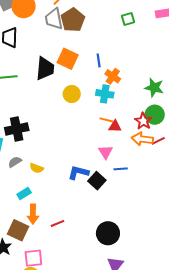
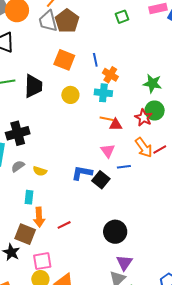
black trapezoid: (45, 68) -> (33, 86), moved
orange arrow: (142, 139) -> (144, 148), moved, turned -130
red line: (158, 141) -> (160, 149), moved
cyan rectangle: (24, 193) -> (29, 197), turned -48

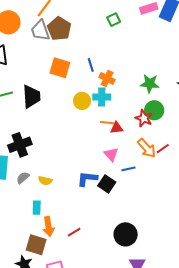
yellow circle: (70, 95) -> (82, 101), moved

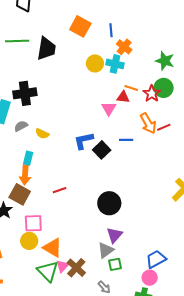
orange line: (107, 123) -> (131, 88), moved
pink triangle: (111, 154) -> (109, 108), moved
blue L-shape: (87, 179) -> (84, 141), turned -30
orange arrow: (48, 227) -> (25, 175), moved

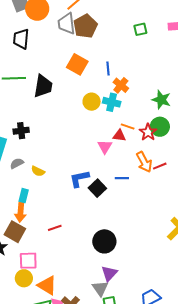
black cross: (25, 93) -> (21, 131), size x0.7
gray triangle: (106, 250) -> (100, 288), turned -30

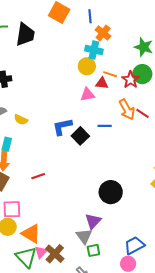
yellow circle: (92, 102) -> (87, 66), moved
pink triangle: (105, 147) -> (87, 95), turned 49
red line: (160, 166) -> (143, 113), turned 56
black circle: (104, 241) -> (111, 192), moved

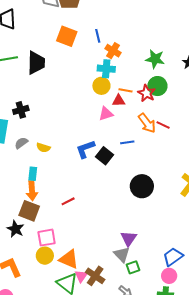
black circle: (111, 192) -> (142, 186), moved

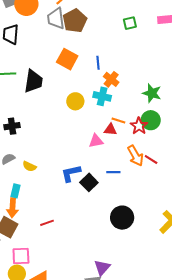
yellow circle: (101, 86) -> (75, 101), moved

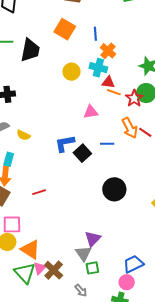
red triangle: (110, 130) -> (108, 82), moved

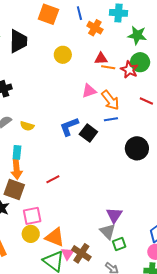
cyan cross: (98, 68) -> (118, 13), moved
orange arrow: (130, 128) -> (110, 100), moved
black circle: (114, 189) -> (137, 148), moved

